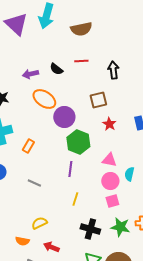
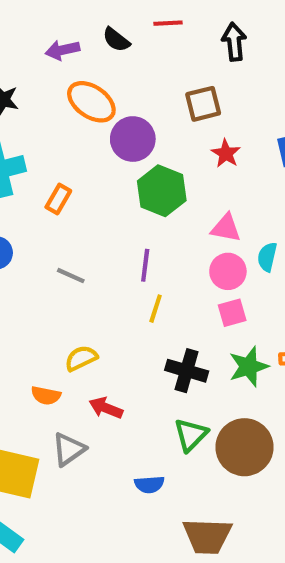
purple line: (70, 169) -> (145, 265), moved
green star: (120, 227) -> (249, 367), turned -30

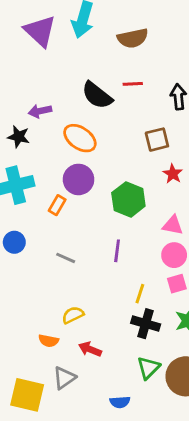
black semicircle: (116, 40) -> (97, 95), size x1.6
purple arrow: (62, 50) -> (40, 111), moved
purple circle: (133, 139) -> (79, 179), moved
yellow line: (156, 309) -> (140, 294), moved

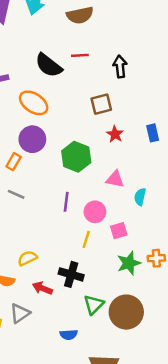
pink circle: (174, 255) -> (95, 212), moved
gray line: (66, 258) -> (16, 194), moved
black cross: (146, 324) -> (71, 274), moved

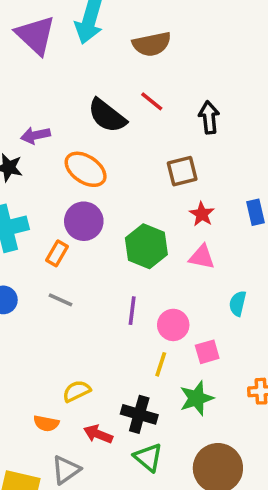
red line: (80, 55) -> (152, 101), turned 42
pink triangle: (115, 179) -> (202, 257), moved
green star: (129, 263) -> (196, 398), moved
green triangle: (94, 304) -> (148, 457), moved, turned -35

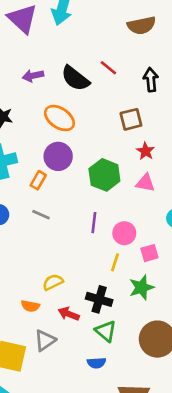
brown semicircle: (152, 44) -> (142, 25), moved
purple arrow: (35, 135) -> (33, 76), moved

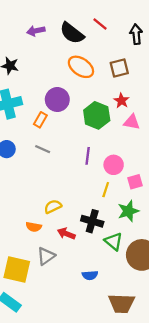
orange ellipse: (59, 118) -> (81, 67), moved
red star: (145, 151) -> (121, 101), moved
green triangle: (106, 331) -> (114, 241), moved

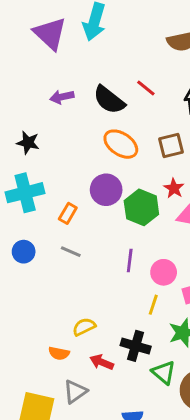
purple circle: (57, 100) -> (106, 190), moved

